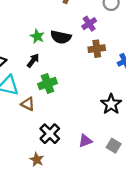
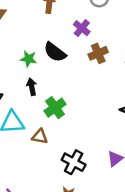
black semicircle: (61, 37) -> (55, 52), turned 42
black arrow: (33, 61) -> (32, 87), turned -32

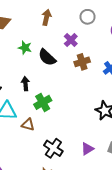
green star: (28, 59) -> (25, 48), moved

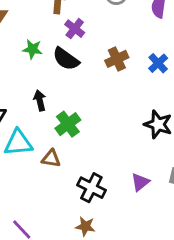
purple cross: (71, 40) -> (75, 29), moved

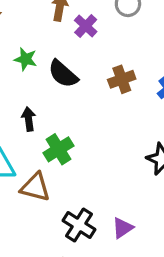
purple cross: (75, 29) -> (86, 26), moved
brown triangle: (51, 158) -> (35, 187), size x1.4
purple triangle: (140, 182) -> (123, 228), moved

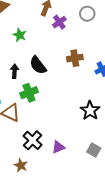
black semicircle: (63, 74) -> (38, 65), moved

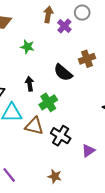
gray circle: (87, 14) -> (82, 13), moved
black semicircle: (38, 65) -> (63, 73), moved
black cross: (33, 140) -> (61, 136), moved

